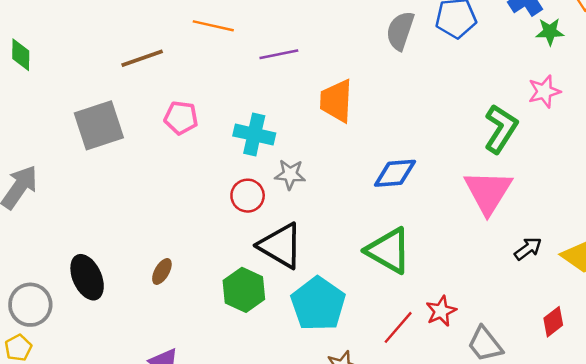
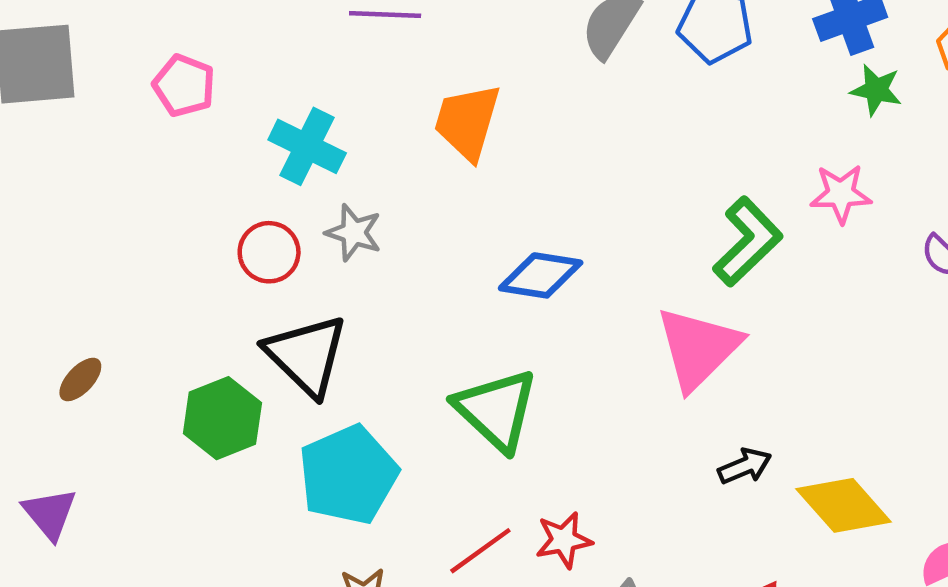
brown ellipse: (162, 271) -> (80, 379), moved

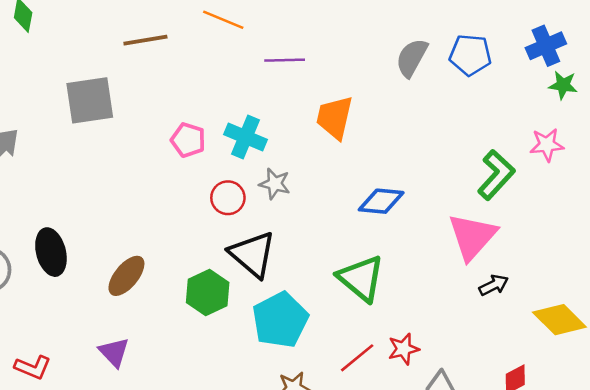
pink pentagon: (184, 86) -> (188, 140), moved
brown ellipse: (80, 379) -> (126, 276), size x1.6
black arrow: (745, 466) -> (494, 285), moved

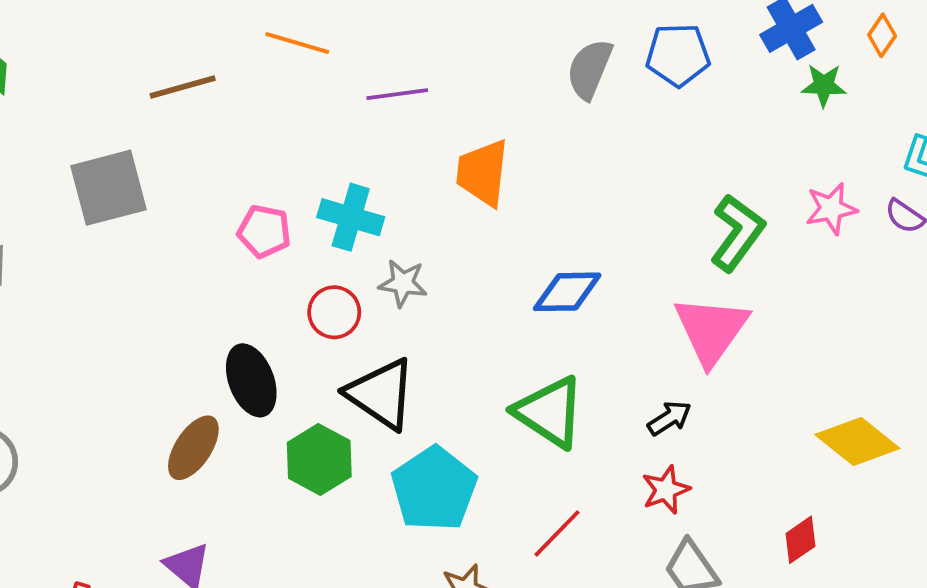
pink star: (547, 145) -> (831, 209), moved
black ellipse: (51, 252) -> (251, 380), moved
black arrow: (494, 285) -> (669, 418), moved
red star: (404, 349) -> (666, 490), moved

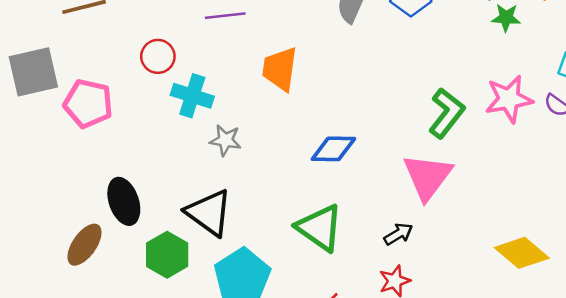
pink star: (831, 209) -> (509, 99), size x1.4
pink pentagon: (264, 231) -> (88, 104), moved, size x1.4
red circle: (334, 312) -> (158, 56), moved

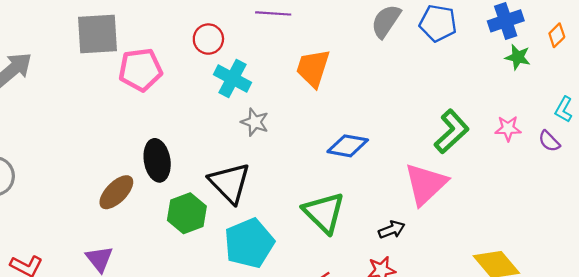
pink star: (509, 99) -> (508, 128), size x0.6
pink pentagon: (88, 104) -> (140, 70), turned -30

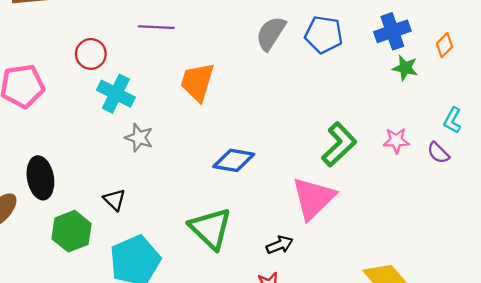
black triangle: (230, 183) -> (114, 200), size x0.5

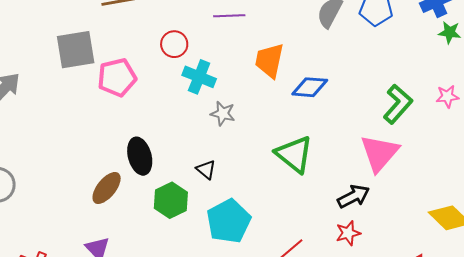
blue diamond: (234, 160) -> (310, 87), moved
green triangle: (211, 228) -> (294, 154), moved
black arrow: (280, 245) -> (354, 196), size x1.4

